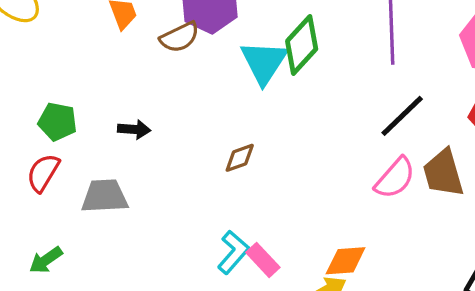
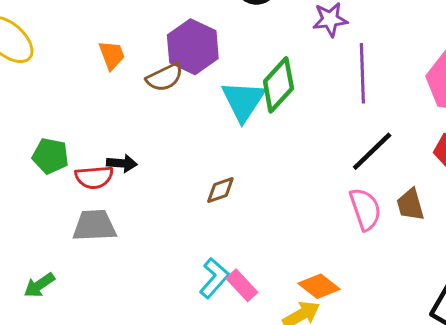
red semicircle: (43, 173) -> (94, 177), moved, turned -126
brown trapezoid: (443, 173) -> (410, 205), size x0.7
pink semicircle: (395, 178) -> (365, 209), turned -60
orange diamond: (346, 261) -> (319, 286), turned 42

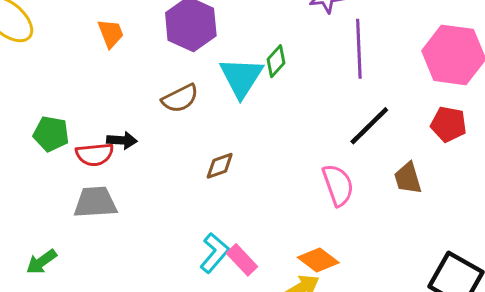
brown semicircle: (165, 77) -> (180, 98), moved
green diamond: (278, 85) -> (276, 61), size x0.6
pink semicircle: (365, 209) -> (338, 185), moved

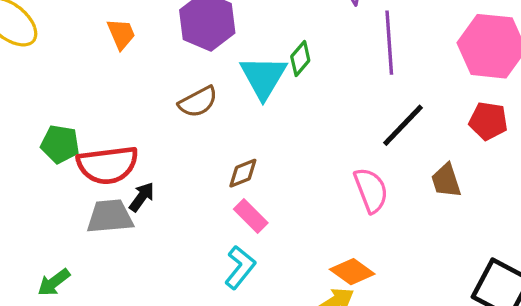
black arrow: (122, 140) -> (142, 197), moved, turned -56
red semicircle: (95, 154) -> (108, 165), size x1.5
pink rectangle: (242, 260) -> (251, 216), moved

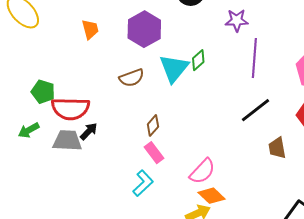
brown diamond: (243, 173) -> (153, 126), turned -35
pink semicircle: (371, 190) -> (202, 171), moved, turned 56
green arrow: (54, 282) -> (29, 130), moved

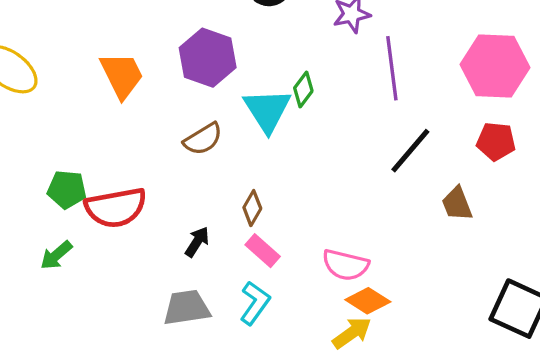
orange trapezoid: (90, 29) -> (122, 75), size x1.5
black arrow: (89, 131) -> (197, 242), moved
gray trapezoid: (67, 141) -> (187, 308), moved
pink semicircle: (202, 171) -> (345, 265), turned 72

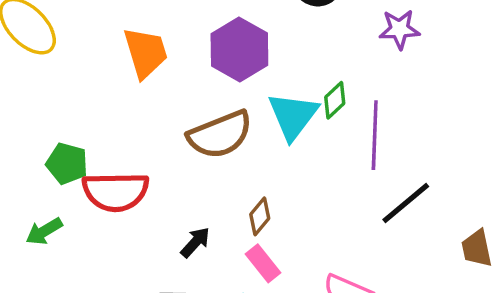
purple line: (392, 68) -> (375, 135), moved
brown semicircle: (203, 139) -> (220, 135), size x1.5
black line: (410, 151) -> (406, 203), moved

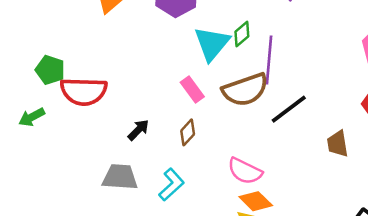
brown semicircle: (220, 135) -> (245, 90), moved
brown diamond: (260, 216) -> (188, 132), moved
pink rectangle: (263, 263) -> (192, 89), moved

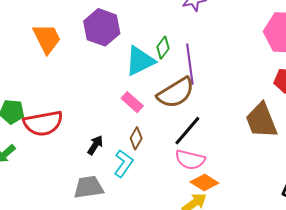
cyan triangle: (212, 44) -> (140, 61), turned 36
black line: (289, 109) -> (187, 131), moved
brown trapezoid: (338, 144) -> (261, 120), size x1.6
cyan L-shape: (171, 185) -> (123, 163), moved

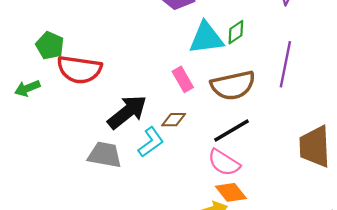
purple line: (190, 64) -> (285, 64), moved
brown diamond: (136, 138) -> (174, 120), turned 40
black arrow: (95, 145) -> (127, 112), size x1.8

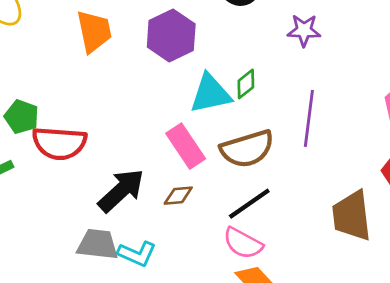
pink rectangle: (183, 79) -> (186, 146), size x1.4
cyan L-shape: (151, 142) -> (137, 254), moved, turned 64

